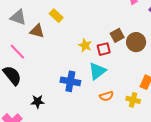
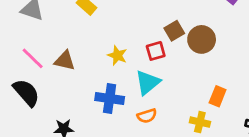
brown triangle: (37, 31) -> (65, 61), moved
yellow star: (85, 45) -> (117, 55), moved
orange semicircle: (106, 96) -> (147, 116), moved

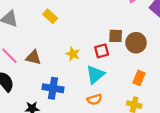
brown square: (174, 31) -> (116, 36), turned 32
orange rectangle: (218, 96) -> (139, 78), moved
blue cross: (110, 98) -> (53, 88), moved

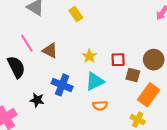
brown square: (116, 36) -> (133, 75), moved
cyan triangle: (95, 75) -> (95, 81), moved
orange rectangle: (139, 78) -> (148, 95), size x1.5

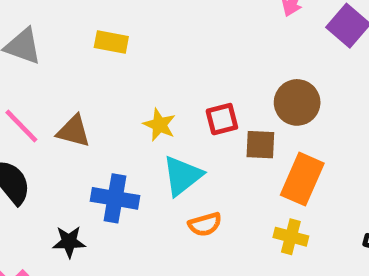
yellow rectangle: (76, 14) -> (111, 42), turned -32

